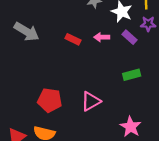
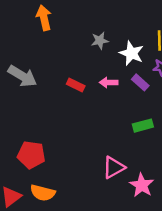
red pentagon: (50, 100) -> (31, 155), moved
pink triangle: (91, 101) -> (114, 167), moved

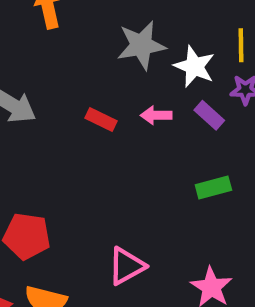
gray star: (100, 41) -> (141, 45), size x1.6
pink triangle: (114, 167) -> (126, 266), moved

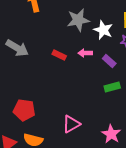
purple rectangle: (209, 115) -> (109, 61), moved

